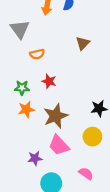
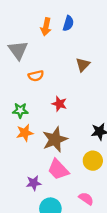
red star: (49, 81) -> (59, 104), moved

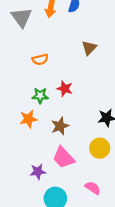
gray triangle: (18, 50) -> (21, 17), moved
green star: (20, 110) -> (40, 96), moved
brown star: (55, 139) -> (60, 126), size x0.7

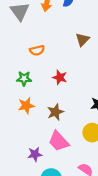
green star: (40, 96) -> (24, 78), moved

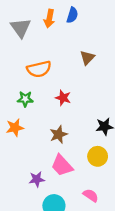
orange semicircle: (37, 50) -> (39, 69), size x1.5
orange star: (26, 106) -> (15, 128), moved

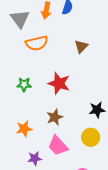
orange semicircle: (39, 69) -> (37, 43), moved
red star: (63, 98) -> (59, 83), size x1.5
orange star: (15, 128) -> (24, 129), moved

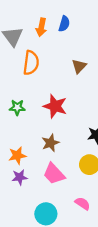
orange semicircle: (37, 43) -> (31, 63), turned -70
purple star: (35, 158) -> (20, 177), moved

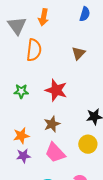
blue semicircle: (64, 24) -> (85, 14), moved

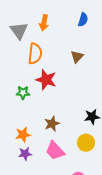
red star: (56, 90) -> (46, 80), moved

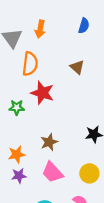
brown triangle: (77, 57) -> (77, 67), turned -32
yellow circle: (86, 143) -> (89, 173), moved

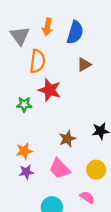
blue semicircle: (84, 26) -> (75, 32), moved, size x1.5
brown triangle: (77, 67) -> (84, 65), turned 48
brown star: (49, 142) -> (67, 139), moved

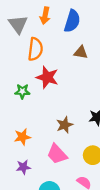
brown triangle: (84, 65) -> (81, 52), turned 40
purple star: (26, 172) -> (23, 167), moved

